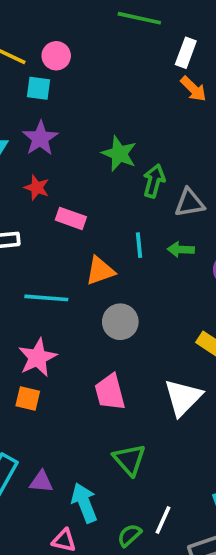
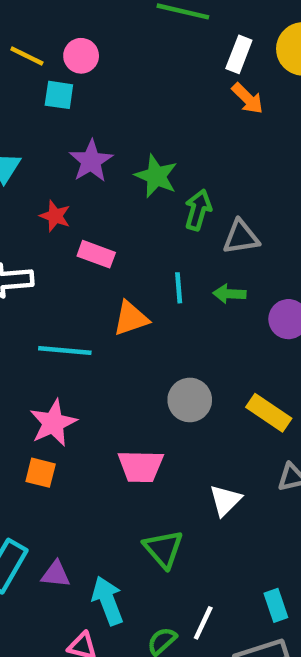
purple star: (40, 138) -> (91, 161), moved
gray circle: (120, 322) -> (190, 400), moved
pink trapezoid: (110, 392) -> (141, 466), turned -75
white triangle: (183, 397) -> (225, 500), moved, size x0.7

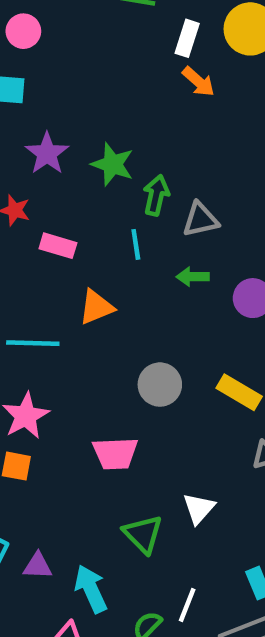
pink circle: (81, 56) -> (23, 31), moved
cyan line: (179, 288) -> (136, 244), moved
white triangle: (225, 500) -> (199, 508), moved

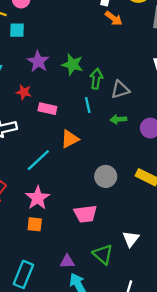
cyan line: (33, 343) -> (38, 160), turned -40
purple triangle: (38, 566) -> (67, 262), moved

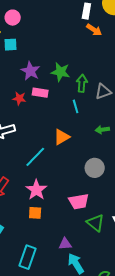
pink rectangle: (47, 109) -> (40, 93), moved
green arrow: (118, 119) -> (102, 130), moved
green triangle: (103, 254) -> (95, 223), moved

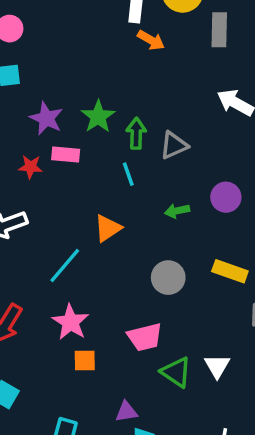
green star: (60, 72) -> (98, 117), turned 30
orange square: (35, 213) -> (85, 361), moved

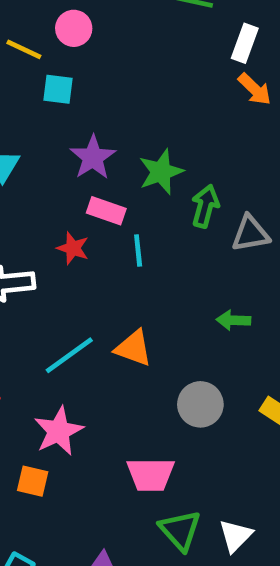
red star: (30, 167) -> (73, 248), moved
cyan line: (128, 174) -> (138, 250), moved
orange triangle: (108, 228) -> (134, 348), moved, turned 40
orange square: (85, 361) -> (33, 481), moved

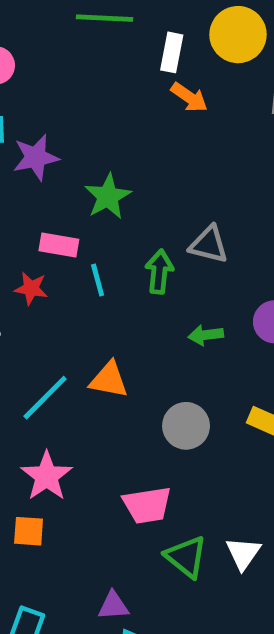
purple star: (93, 157) -> (36, 157), moved, turned 30
green arrow: (205, 206) -> (159, 272), moved
gray triangle: (250, 234) -> (209, 245), turned 33

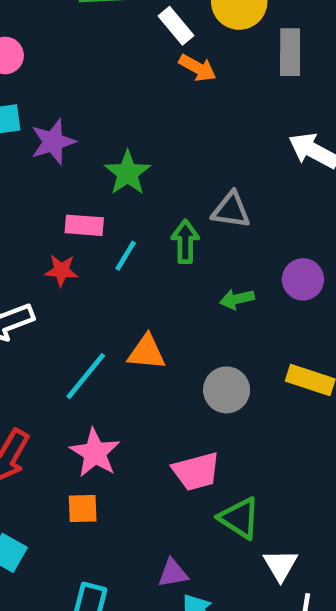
white rectangle: (172, 52) -> (176, 26), turned -45
cyan line: (98, 280) -> (126, 256), turned 52
white triangle: (243, 553) -> (280, 565), moved

